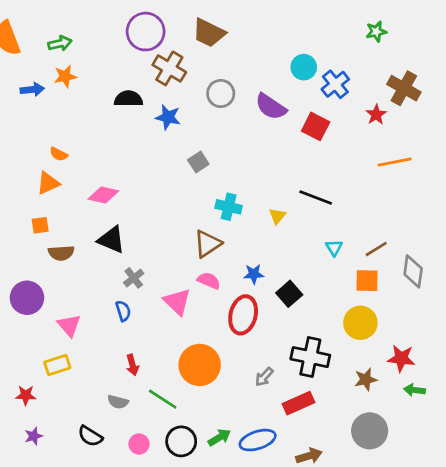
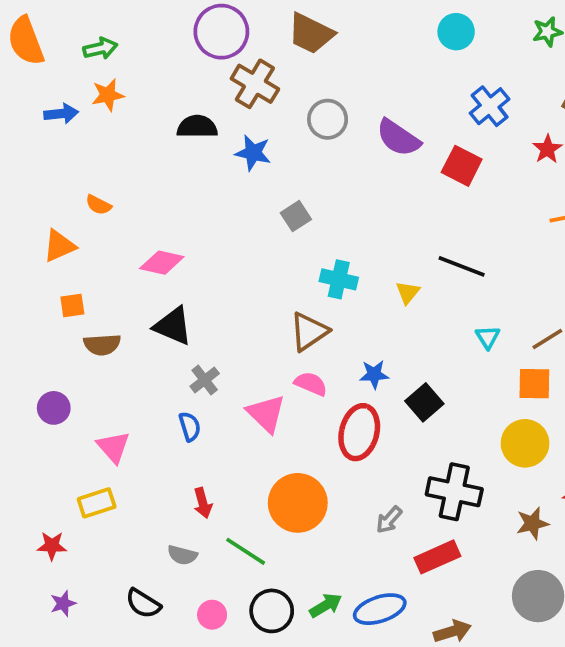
cyan circle: (304, 67) -> (456, 32), moved
orange triangle: (48, 183) -> (59, 246), moved
purple circle: (27, 298) -> (54, 408), size x0.7

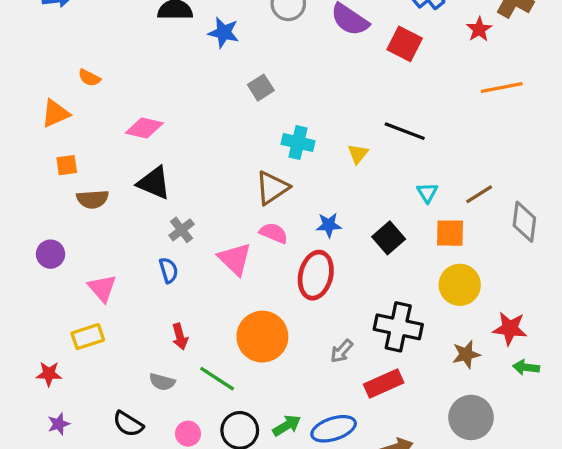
orange square: (534, 384) -> (450, 233), moved
black square: (424, 402) -> (389, 238), moved

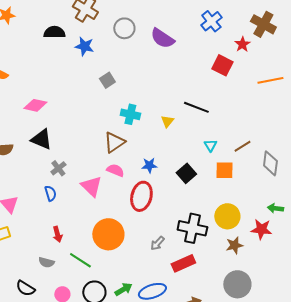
red square: (405, 44) -> (222, 65), moved
orange line: (502, 88) -> (270, 80), moved
yellow circle: (460, 285) -> (227, 216), moved
green arrow: (526, 367) -> (275, 208), moved

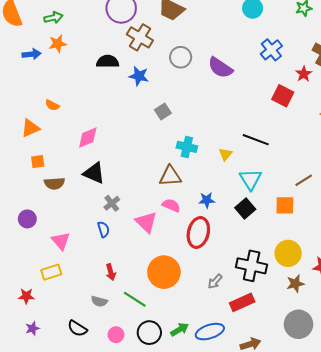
pink diamond: (35, 105) -> (88, 138), turned -35
brown triangle: (114, 142) -> (170, 176), turned 30
cyan triangle: (210, 145) -> (251, 179), moved, size x1.6

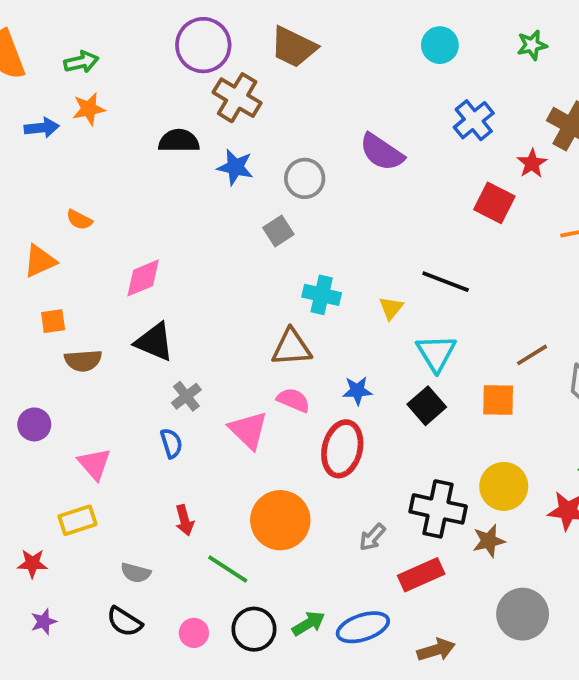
gray circle: (181, 57) -> (305, 178), moved
brown star: (295, 284) -> (489, 541), moved
gray semicircle: (99, 301) -> (136, 573), moved

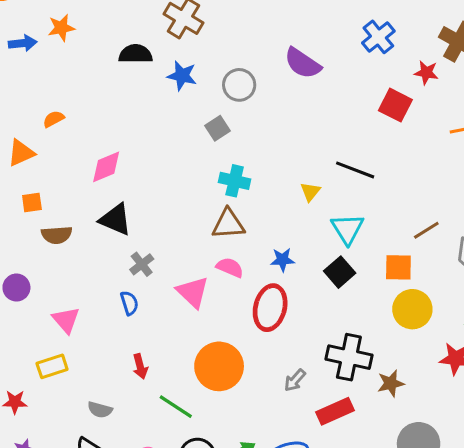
red star: (532, 163) -> (426, 73), turned -30
orange semicircle: (79, 220) -> (54, 119), turned 125
cyan cross: (322, 295) -> (235, 181), moved
yellow circle: (504, 486) -> (412, 309), moved

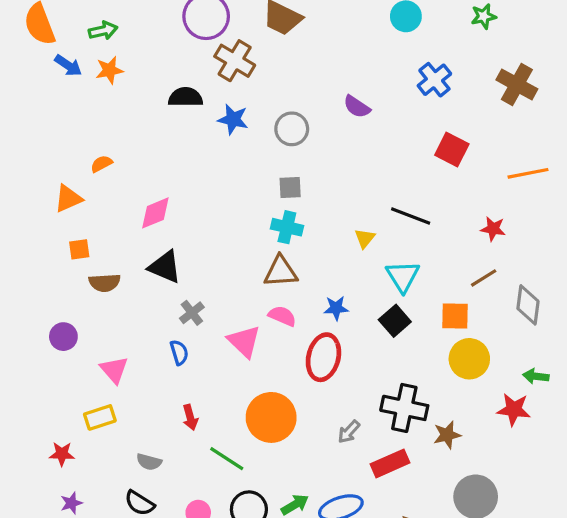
blue arrow: (23, 43) -> (68, 65), moved, turned 40
purple semicircle: (303, 63) -> (357, 107), size x0.7
red star: (426, 73) -> (493, 229), moved
gray square: (217, 128) -> (290, 188), moved, turned 30

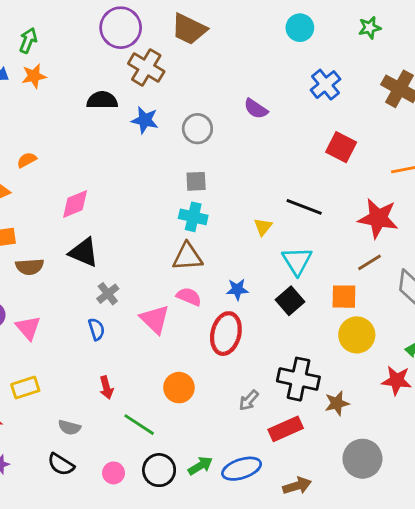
green arrow: (103, 31) -> (28, 40), turned -55
red star: (493, 229) -> (378, 218), size x1.8
pink triangle: (114, 370) -> (28, 328), moved
orange circle: (271, 417) -> (179, 388), size x0.7

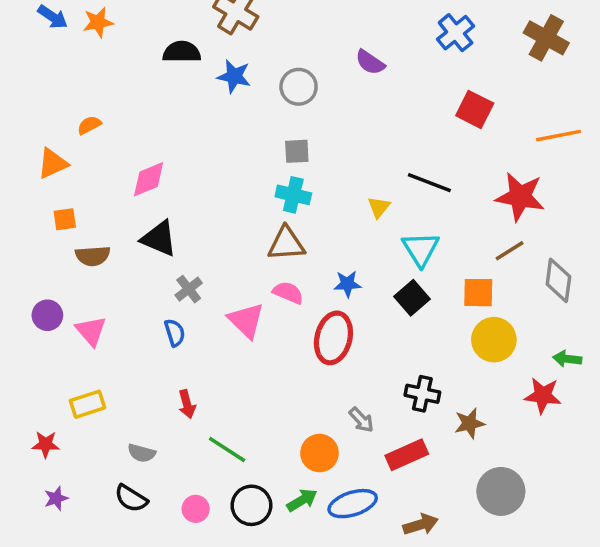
black cross: (298, 379) -> (422, 394), size x0.7
orange circle: (179, 388) -> (319, 453), moved
gray arrow: (249, 400) -> (361, 420), turned -85

